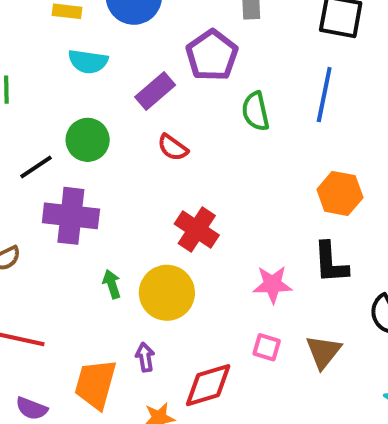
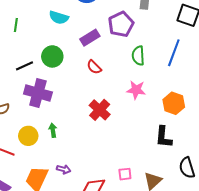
pink star: (273, 284) -> (136, 90), moved
yellow circle: (167, 293) -> (28, 136), moved, size x0.7
pink square: (267, 347) -> (125, 174), turned -32
purple arrow: (145, 357) -> (64, 169), turned 104

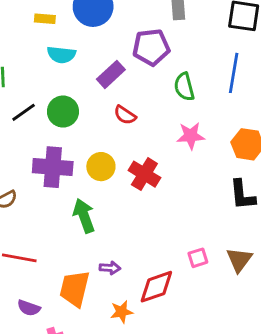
purple pentagon: (121, 24) -> (151, 47), turned 30
black line: (24, 66) -> (24, 112), moved
green arrow: (53, 130) -> (84, 216), size x1.6
yellow circle: (28, 136) -> (101, 167), moved

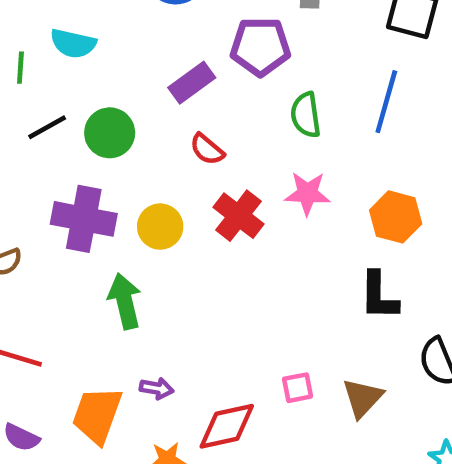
cyan semicircle: (61, 55) -> (73, 43), moved
red cross: (144, 174) -> (238, 216), moved

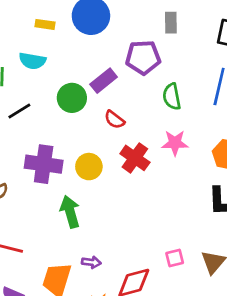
green circle: (110, 133) -> (72, 98), moved

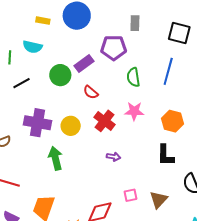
purple arrow: (91, 262) -> (113, 157), moved

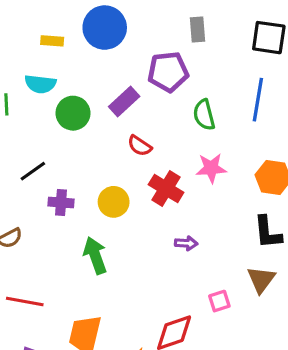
green circle: (60, 75) -> (73, 113), moved
black line: (21, 83) -> (33, 171), moved
purple cross: (38, 123) -> (61, 203), size x0.6
brown triangle: (159, 200) -> (261, 280), moved

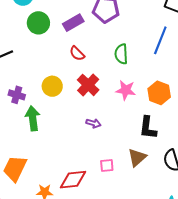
green semicircle: (204, 115) -> (121, 54), moved
pink star: (211, 168) -> (126, 90), moved
purple cross: (61, 203) -> (17, 95), moved

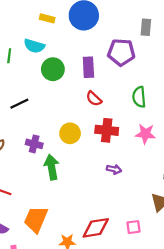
purple rectangle: (73, 23) -> (88, 67), turned -60
red cross: (88, 85) -> (107, 130), turned -35
pink square: (107, 166) -> (133, 227), moved

